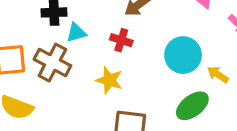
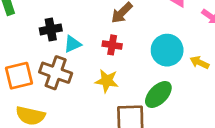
green ellipse: (192, 106) -> (158, 94), moved

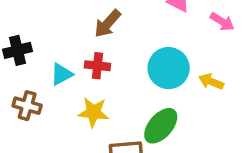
cyan triangle: (72, 44) -> (62, 74), moved
brown cross: (56, 73) -> (27, 106), size x0.7

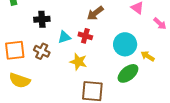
green ellipse: (161, 126) -> (128, 73), moved

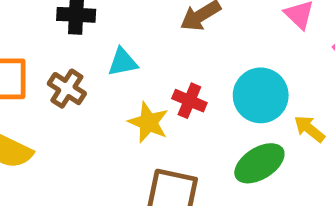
red cross: (85, 36) -> (189, 101), moved

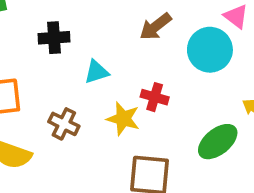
brown cross: (67, 89) -> (64, 124), moved
cyan circle: (261, 95) -> (210, 50), moved

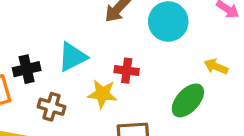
black cross: (54, 38) -> (27, 69), moved
cyan triangle: (96, 72) -> (73, 57), size x1.4

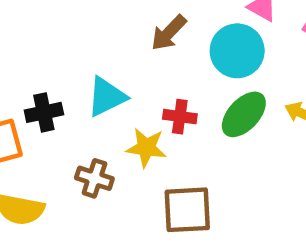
green ellipse: (188, 100) -> (244, 114), moved
brown cross: (51, 107) -> (94, 178), moved

